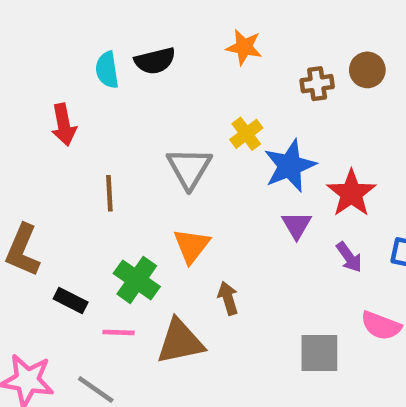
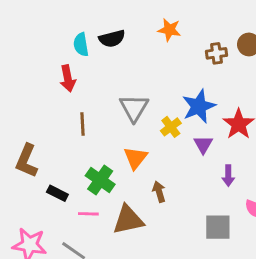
red arrow: (64, 125) -> (68, 78), moved
yellow cross: (246, 134) -> (171, 127), moved
purple arrow: (349, 257) -> (228, 176), moved, turned 36

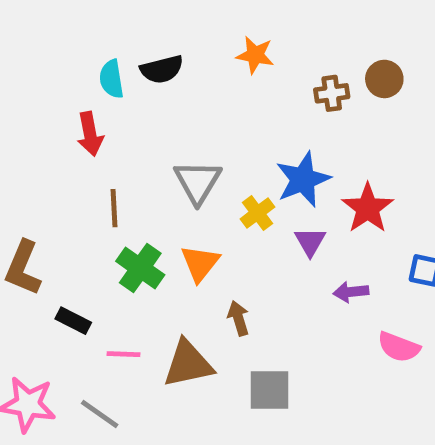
purple arrow: (228, 176) -> (351, 292), turned 84
green cross: (100, 180) -> (140, 268), moved
gray square: (218, 227) -> (269, 390), moved

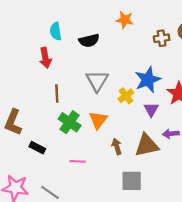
black semicircle: (162, 69) -> (89, 41), moved
pink line: (123, 354) -> (78, 161), moved
brown triangle: (188, 364) -> (147, 145), moved

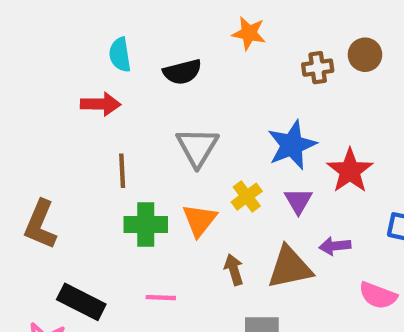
red arrow: (45, 58) -> (101, 104), turned -78
yellow cross: (126, 96) -> (247, 197), moved
green cross: (70, 122) -> (146, 225), turned -35
black rectangle: (37, 148) -> (81, 302), moved, size x1.5

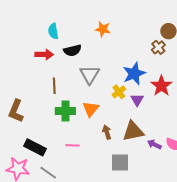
orange star: (249, 33) -> (103, 29), moved
brown cross: (318, 68) -> (158, 47), moved, turned -32
black semicircle: (182, 72) -> (72, 50), moved
yellow cross: (247, 197) -> (119, 92), moved
purple arrow: (335, 246) -> (154, 144), moved, turned 32

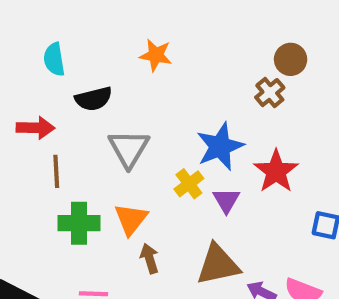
red arrow: (44, 54) -> (35, 128), moved
brown arrow: (107, 132) -> (150, 258), moved

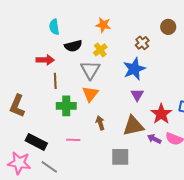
brown cross: (270, 93) -> (142, 43), moved
red star: (276, 171) -> (161, 114), moved
yellow cross: (189, 184) -> (100, 50), moved
orange triangle: (131, 219) -> (90, 94), moved

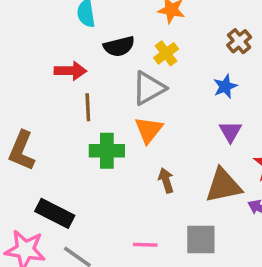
blue star: (134, 69) -> (225, 86), size x0.6
gray triangle: (90, 70) -> (149, 88), turned 30
pink line: (73, 140) -> (145, 245), moved

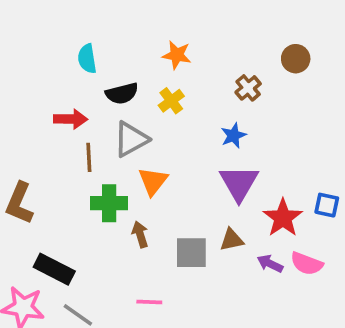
gray triangle: (149, 88) -> (131, 139), moved
purple triangle: (230, 132) -> (239, 183), size x1.6
brown arrow: (166, 180) -> (140, 234), moved
brown triangle: (223, 186) -> (232, 240), size x0.6
gray square: (201, 239) -> (191, 253), moved

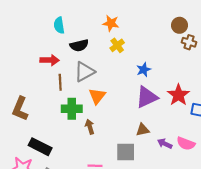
brown cross: (248, 88) -> (189, 42), moved, turned -32
yellow cross: (171, 101) -> (117, 45), moved
purple triangle: (239, 183) -> (147, 97), turned 35
red star: (283, 218) -> (178, 95), moved
gray square: (191, 253) -> (126, 152), moved

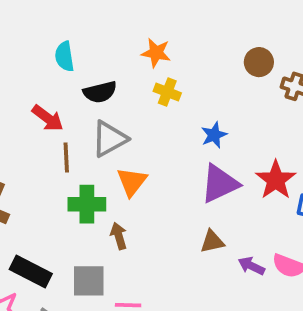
brown circle: (180, 25) -> (259, 62), moved
yellow cross: (117, 45) -> (167, 92), turned -32
red arrow: (50, 60) -> (48, 118), turned 36
gray square: (126, 152) -> (89, 281), moved

